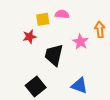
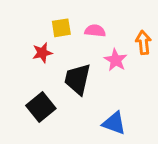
pink semicircle: (62, 14) -> (95, 31), moved
black square: (36, 87) -> (41, 107), moved

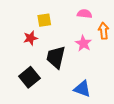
pink semicircle: (95, 31) -> (84, 14), moved

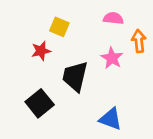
yellow square: (44, 20) -> (59, 27), turned 32

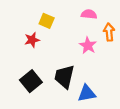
black trapezoid: (75, 76) -> (64, 77), moved
blue triangle: (110, 119) -> (87, 93), turned -30

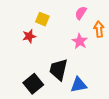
pink semicircle: (89, 14) -> (81, 13), turned -64
black square: (31, 81) -> (33, 84), moved

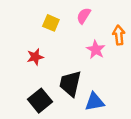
pink semicircle: (81, 13) -> (84, 16), moved
red star: (29, 36) -> (35, 57), moved

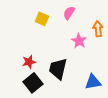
red star: (35, 57) -> (29, 62), moved
blue triangle: (95, 102) -> (93, 82), moved

